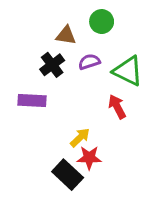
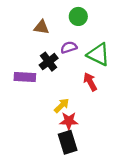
brown triangle: (66, 35) -> (41, 27), moved
black cross: (52, 65) -> (49, 62), moved
black rectangle: (68, 175) -> (68, 142), moved, turned 30

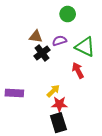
brown triangle: (41, 27) -> (36, 37), moved
purple rectangle: (25, 77) -> (14, 93), moved

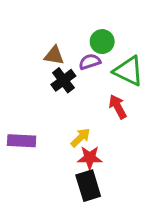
green circle: (68, 14) -> (102, 42), moved

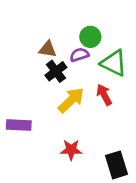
yellow arrow: (80, 138) -> (71, 100), moved, size x1.5
red star: (90, 158) -> (71, 150), moved
black rectangle: (88, 186) -> (117, 165), moved

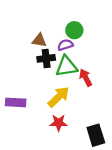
green triangle: (114, 63) -> (66, 66), moved, turned -35
black cross: (56, 71) -> (46, 58), turned 30
yellow arrow: (71, 100) -> (59, 97), moved

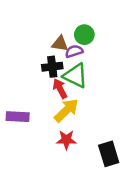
brown triangle: (39, 40) -> (60, 44), moved
green triangle: (66, 66) -> (75, 76), turned 35
red arrow: (86, 78) -> (60, 88), moved

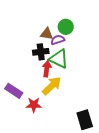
red arrow: (60, 88) -> (47, 69), turned 35
purple rectangle: (18, 117) -> (14, 91), turned 30
red star: (66, 140) -> (34, 105), moved

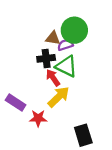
green circle: (66, 27) -> (74, 30), size x1.5
red arrow: (47, 69) -> (53, 78), turned -42
black rectangle: (85, 120) -> (83, 135), moved

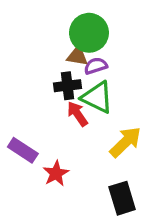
green circle: (74, 30) -> (89, 33), moved
yellow arrow: (59, 97) -> (125, 142), moved
red star: (38, 118) -> (56, 173), turned -30

